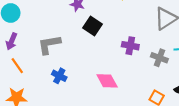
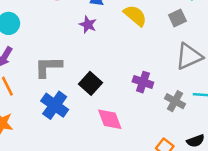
black square: (92, 26) -> (91, 83), moved
blue cross: (59, 76) -> (55, 105), size x1.5

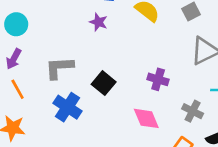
gray cross: (175, 101) -> (193, 111), moved
pink diamond: (110, 119) -> (146, 118), moved

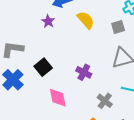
pink diamond: (146, 118) -> (58, 98), moved

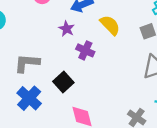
purple cross: (84, 72) -> (85, 50), moved

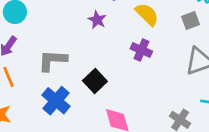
purple cross: (85, 50) -> (141, 50), moved

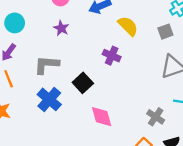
purple star: (97, 20) -> (61, 28), moved
purple cross: (141, 50) -> (112, 56), moved

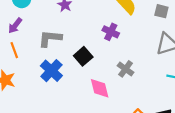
gray square: (165, 32) -> (161, 11), turned 32
gray cross: (156, 117) -> (126, 69), moved

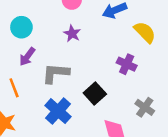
purple arrow: (15, 26) -> (27, 57), moved

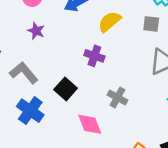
yellow semicircle: (145, 32) -> (109, 22), turned -80
gray L-shape: (56, 73) -> (24, 73), turned 52

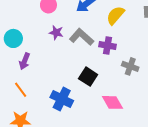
gray L-shape: (24, 73) -> (82, 37), moved
gray cross: (117, 97) -> (130, 66), moved

